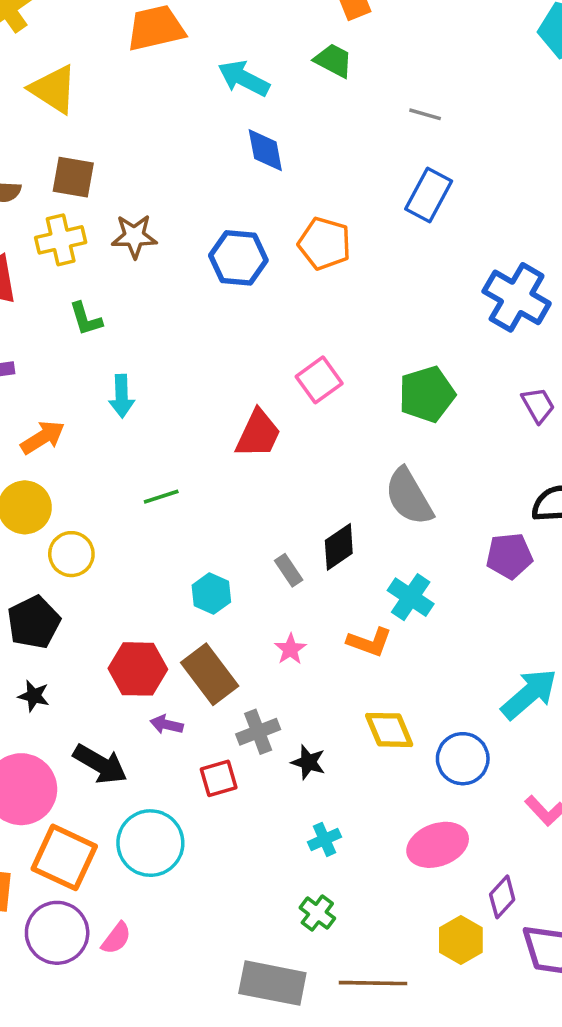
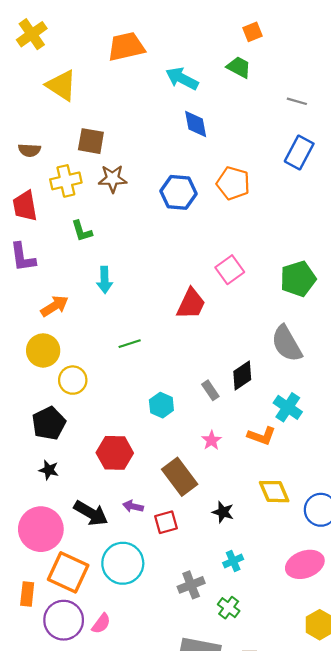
brown square: (73, 177) -> (91, 141), moved
brown rectangle: (210, 674) -> (180, 477), moved
purple arrow: (167, 725) -> (133, 506), moved
gray cross: (258, 732) -> (191, 585), moved

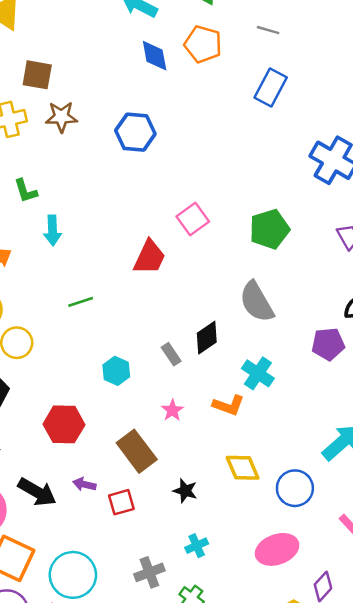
orange pentagon: (233, 183) -> (203, 44), moved
green L-shape: (82, 231) -> (26, 191), moved
cyan circle: (123, 563) -> (73, 575), moved

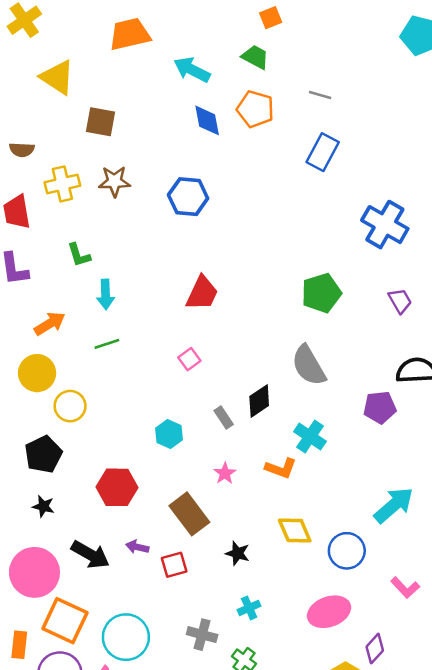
brown square: (37, 75) -> (100, 122), moved
pink square: (193, 219) -> (189, 359), moved, size x0.7
red trapezoid: (149, 257) -> (202, 293), moved
green line: (81, 302) -> (107, 344), moved
gray cross: (149, 572) -> (202, 635), turned 36

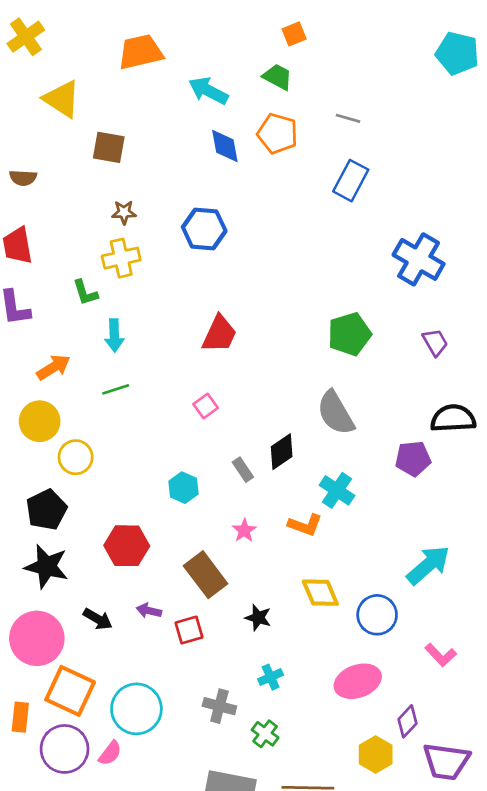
brown star: (114, 181) -> (124, 212), size x0.7
yellow cross: (62, 184) -> (121, 258), moved
black star: (43, 506) -> (47, 566), size x1.8
black arrow: (90, 555) -> (98, 619), size x0.7

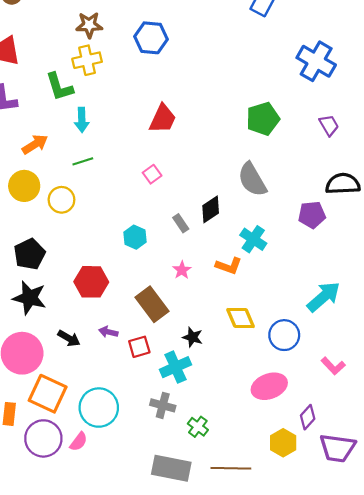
brown star: (124, 212) -> (89, 25), size x1.4
green L-shape: (85, 293) -> (59, 87), size x1.4
yellow circle: (76, 457) -> (61, 200), moved
cyan cross: (271, 677) -> (176, 367), moved, size x1.6

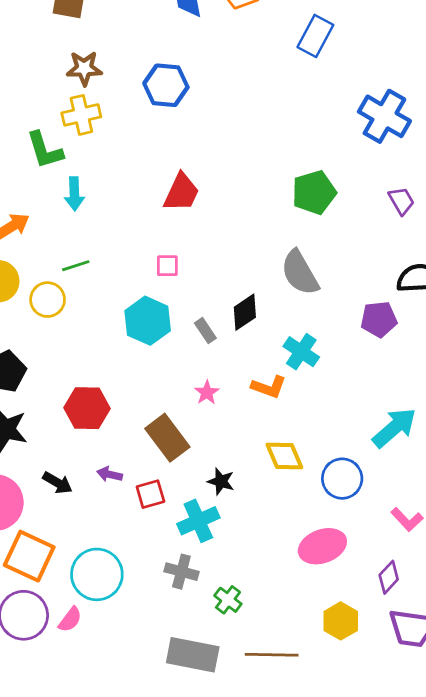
green line: (83, 161) -> (76, 266), moved
pink square: (152, 174) -> (167, 266), turned 36
cyan hexagon: (135, 237) -> (148, 321), moved, size x1.5
purple diamond: (308, 417) -> (389, 577), moved

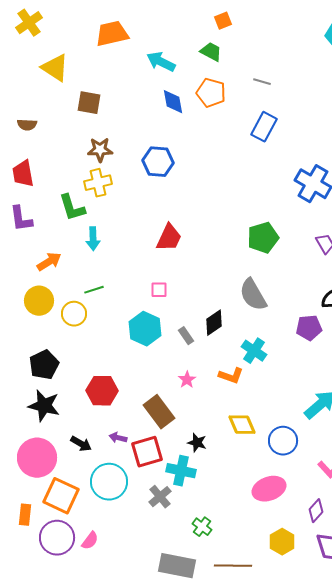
red square: (150, 494) -> (147, 452), size x1.5
cyan cross: (198, 521) -> (181, 471), turned 36
gray cross: (181, 572) -> (160, 497), moved, turned 35
cyan circle: (97, 574) -> (109, 482), moved

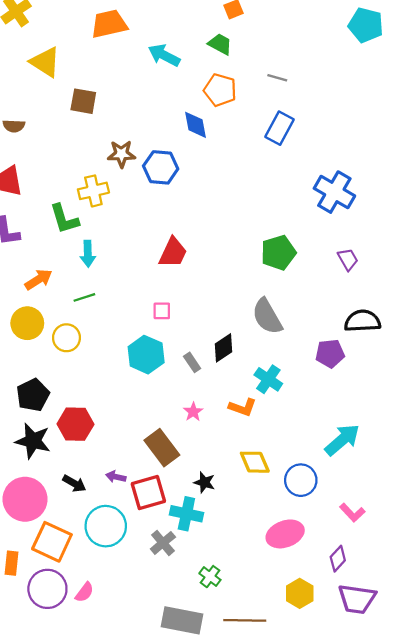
blue diamond: (173, 102) -> (195, 125), moved
brown star: (100, 150) -> (121, 154), moved
green line: (94, 290) -> (84, 297), moved
red hexagon: (102, 391) -> (75, 424), moved

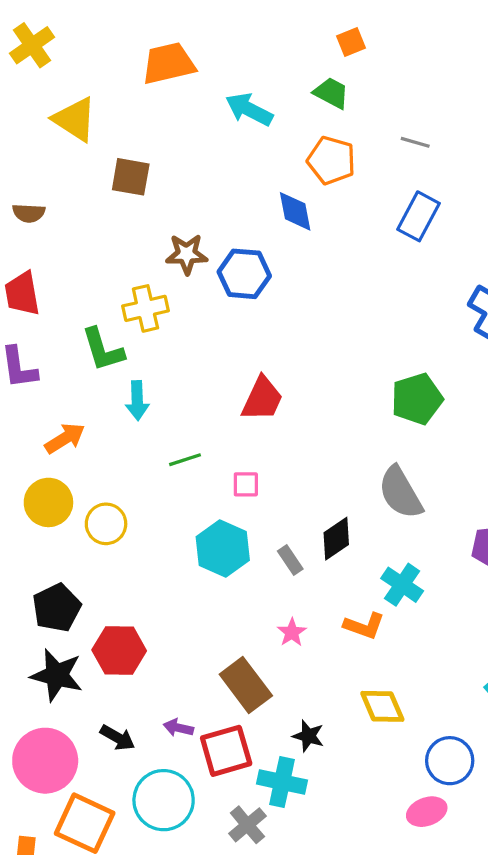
green line: (84, 297) -> (185, 460), moved
blue circle: (301, 480) -> (450, 761), moved
pink ellipse: (285, 534) -> (427, 812), size x0.7

